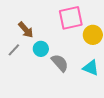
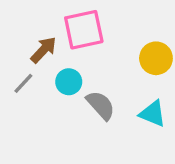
pink square: (71, 18) -> (84, 30), moved
brown arrow: (26, 30) -> (44, 50), turned -96

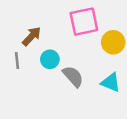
pink square: (84, 30) -> (84, 22), moved
gray line: (23, 83) -> (17, 61), turned -49

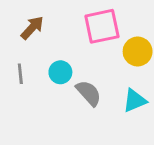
brown arrow: (32, 36) -> (32, 28), moved
cyan triangle: (111, 82) -> (135, 100), turned -45

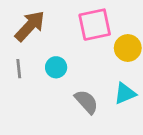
brown arrow: (32, 28) -> (30, 26), size x1.4
gray semicircle: (89, 93) -> (86, 102), moved

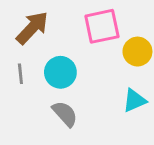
cyan circle: (56, 67) -> (60, 72), size x1.4
gray semicircle: (86, 102) -> (65, 114), moved

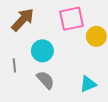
gray line: (20, 74) -> (14, 65), moved
cyan triangle: (135, 100) -> (88, 84), moved

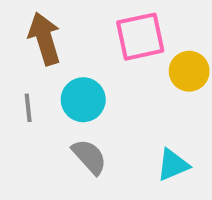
brown arrow: (23, 20) -> (45, 39), turned -60
gray line: (14, 65) -> (28, 108), moved

